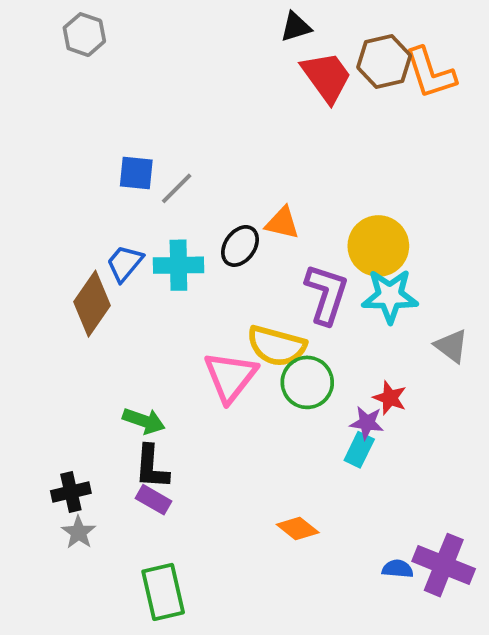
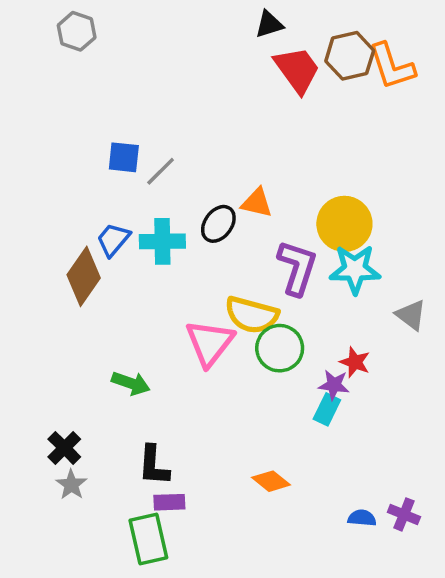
black L-shape: (152, 467) -> (154, 465), moved
black cross: (71, 492) -> (64, 448), turned -32
purple rectangle: (153, 500) -> (169, 502), moved, turned -32
purple cross: (444, 565) -> (404, 514), size x0.6

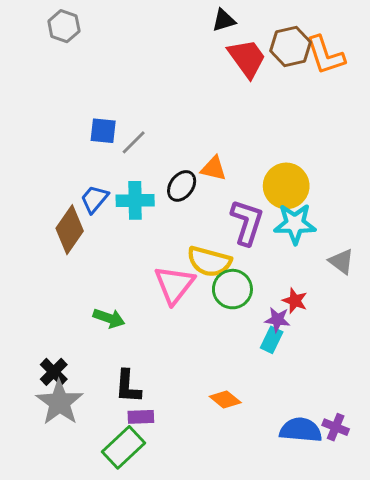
gray star: (71, 485) -> (60, 402), size x1.8
blue semicircle: (362, 518) -> (301, 430), size x1.8
green rectangle: (148, 539) -> (123, 447), turned 60

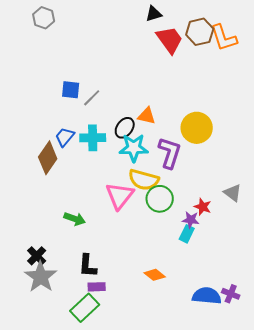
cyan star: (295, 224) -> (134, 148), moved
gray triangle: (341, 261) -> (233, 193), moved

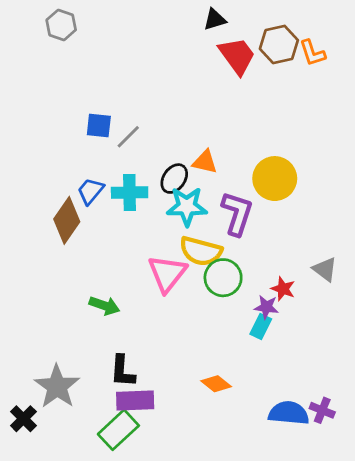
orange L-shape: (224, 38) -> (312, 53), size x0.7
black cross: (37, 256) -> (23, 419), moved
purple rectangle: (97, 287) -> (135, 401), size x1.5

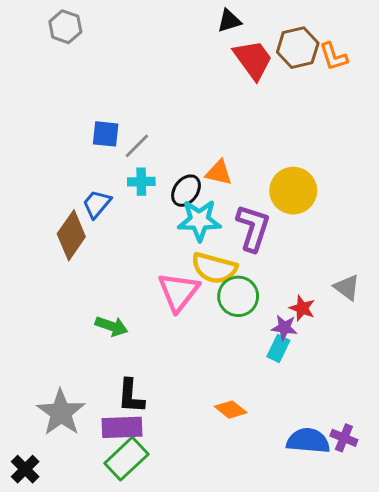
cyan cross: (130, 193) -> (141, 182), moved, size x0.7
purple rectangle: (135, 401) -> (122, 427), moved
black cross: (23, 419) -> (25, 469), moved

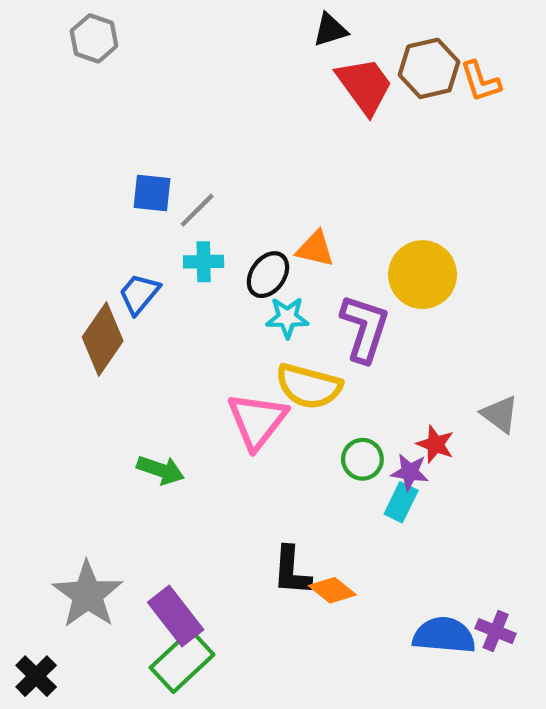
cyan star: (199, 220) -> (287, 318), size x0.7
green circle: (238, 296) -> (362, 459), moved, size x0.7
black L-shape: (131, 396) -> (292, 571), moved
purple rectangle: (122, 427) -> (176, 616), turned 54

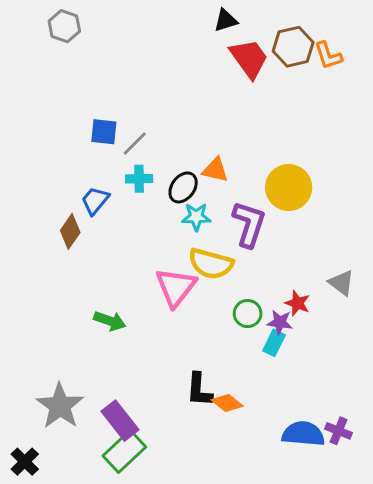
brown diamond: (103, 339) -> (70, 231), size x0.7

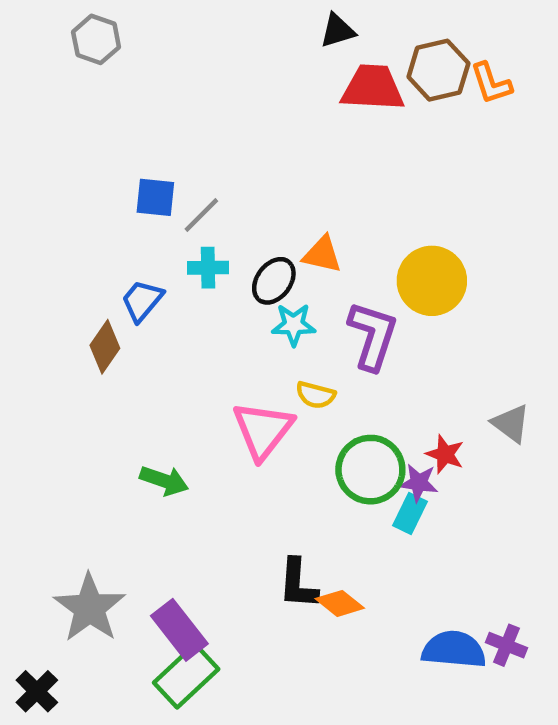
red trapezoid: (249, 58) -> (373, 88), turned -51
yellow semicircle: (211, 264) -> (316, 395), size x0.6
green circle: (248, 314) -> (370, 470), size x1.6

